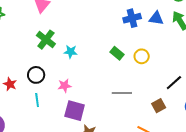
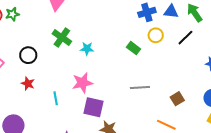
yellow circle: (142, 56) -> (156, 35), moved
black circle: (36, 75) -> (28, 55), moved
black line: (174, 83) -> (185, 38), moved
pink star: (65, 86) -> (82, 83), size x1.5

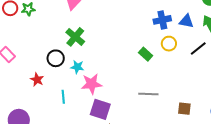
cyan star: (87, 49) -> (77, 67), moved
black circle: (28, 55) -> (56, 58), moved
brown square: (177, 99) -> (184, 109), turned 32

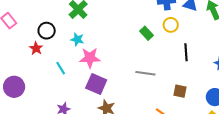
black line: (198, 49) -> (186, 52), moved, turned -60
black circle: (56, 58) -> (47, 31), moved
cyan line: (63, 97) -> (61, 68), turned -32

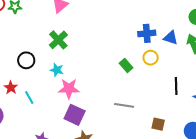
red star: (36, 48) -> (11, 88), moved
black line: (186, 52) -> (176, 86), moved
cyan line: (61, 68) -> (29, 98), moved

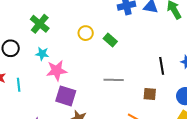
yellow circle: (151, 58) -> (86, 33), moved
black line: (176, 86) -> (162, 66), moved
cyan line: (29, 98) -> (19, 85), turned 32

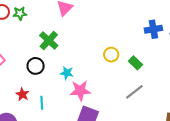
green cross: (40, 24) -> (49, 41), moved
gray line: (114, 80) -> (134, 92), moved, turned -42

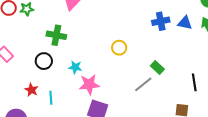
green cross: (49, 41) -> (56, 35), turned -30
green rectangle: (135, 63) -> (157, 68), moved

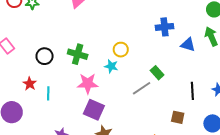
blue triangle: (185, 23) -> (188, 45), moved
green cross: (56, 35) -> (78, 54), moved
cyan star: (75, 67) -> (111, 66), moved

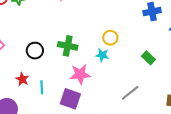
gray line: (142, 88) -> (130, 93), moved
purple square: (94, 110) -> (70, 99), moved

